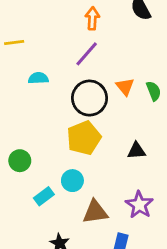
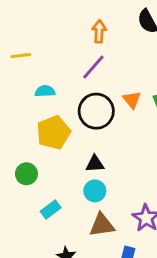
yellow pentagon: (84, 138) -> (53, 133), moved
black triangle: (136, 151) -> (95, 164), moved
cyan circle: (72, 181) -> (95, 191), moved

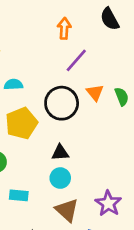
purple line: (93, 67) -> (76, 60), moved
cyan rectangle: (51, 209) -> (19, 195), turned 42
brown triangle: (102, 225) -> (67, 210), turned 50

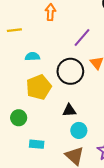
orange arrow: (64, 28) -> (50, 12), moved
cyan circle: (60, 178) -> (79, 130), moved

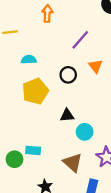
black circle: (70, 71) -> (68, 75), size x0.6
green circle: (19, 118) -> (14, 159), moved
cyan circle: (79, 130) -> (85, 132), moved

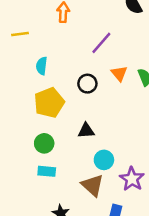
cyan semicircle: (29, 60) -> (42, 66), turned -80
cyan circle: (85, 132) -> (104, 160), moved
green circle: (14, 159) -> (44, 143), moved

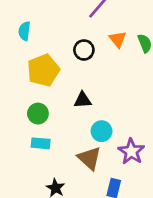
cyan semicircle: (42, 66) -> (24, 31), moved

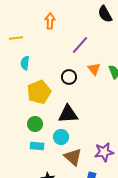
black triangle: (83, 100) -> (68, 114), size x1.5
cyan circle: (102, 131) -> (61, 137), moved
purple star: (131, 151) -> (104, 152), turned 30

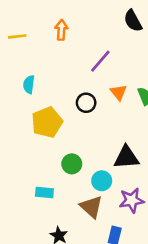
yellow line: (16, 38) -> (17, 36), moved
black triangle: (68, 114) -> (126, 157), moved
green circle: (35, 124) -> (72, 164), moved
cyan circle: (61, 137) -> (102, 181), moved

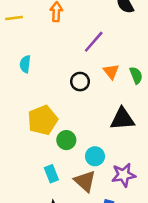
yellow pentagon: (47, 122) -> (43, 120), moved
black triangle: (126, 157) -> (122, 119), moved
cyan rectangle: (44, 192) -> (51, 174), moved, turned 63

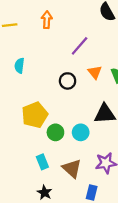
cyan circle: (95, 156) -> (81, 132), moved

